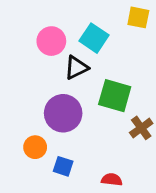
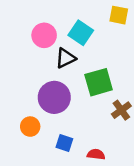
green square: (115, 96) -> (99, 82), turned -32
blue square: (63, 166) -> (64, 143), moved

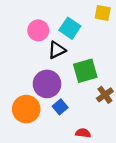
orange circle: (30, 127) -> (26, 109), size x1.6
blue square: (64, 143) -> (60, 107), moved, turned 32

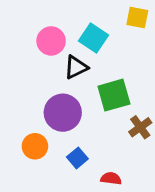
blue square: (60, 107) -> (77, 158), moved
orange circle: (26, 109) -> (35, 146), size x0.7

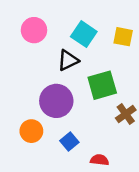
yellow square: (137, 18) -> (123, 37), moved
pink circle: (51, 41) -> (34, 30), moved

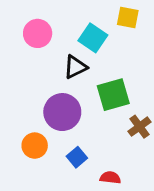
yellow square: (123, 37) -> (128, 17), moved

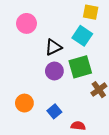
cyan square: (93, 38) -> (82, 36), moved
purple circle: (62, 112) -> (54, 71), moved, size x0.7

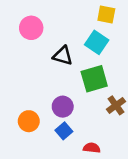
black triangle: (53, 47) -> (63, 56), turned 42
purple circle: (54, 71) -> (63, 107), moved

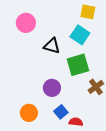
orange circle: (29, 121) -> (29, 113), moved
blue square: (64, 131) -> (61, 112), moved

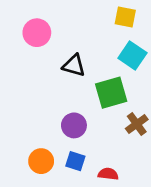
cyan square: (80, 35) -> (132, 56), moved
blue square: (61, 112) -> (75, 161), moved, turned -32

